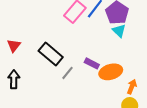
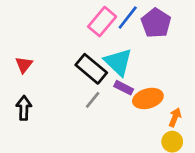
cyan triangle: (119, 31) -> (118, 62), moved, size x1.6
black rectangle: (51, 54) -> (91, 69), moved

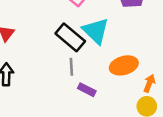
purple rectangle: (124, 88) -> (87, 90), moved
gray line: (93, 100) -> (71, 67), turned -42

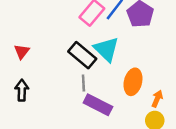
orange ellipse: (124, 65) -> (133, 82), turned -60
purple rectangle: (87, 90) -> (98, 105), size x1.6

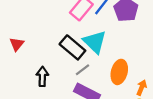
gray line: (83, 83) -> (82, 70), moved, turned 56
black arrow: (22, 90) -> (42, 76), moved

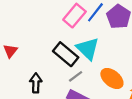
orange ellipse: (119, 72) -> (112, 78), turned -65

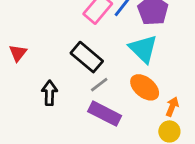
cyan triangle: (88, 49) -> (143, 49), moved

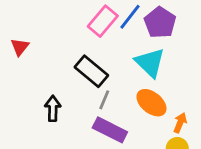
red triangle: (18, 53) -> (20, 47), moved
gray line: (99, 85) -> (104, 100), turned -30

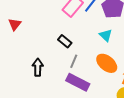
cyan triangle: (150, 63) -> (106, 35), size x0.6
black rectangle: (91, 71) -> (65, 41), size x0.6

